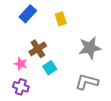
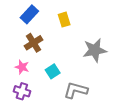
brown cross: (38, 49) -> (34, 43), moved
gray L-shape: (87, 82) -> (76, 90), moved

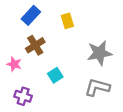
pink star: (22, 67) -> (14, 64), moved
gray L-shape: (76, 90) -> (97, 87), moved

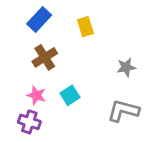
gray star: (100, 53) -> (126, 67), size x0.6
pink star: (14, 64) -> (36, 95), moved

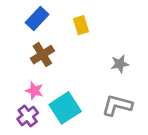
cyan square: (70, 95) -> (65, 108), moved, size x1.6
purple cross: (29, 122) -> (28, 116), turned 35

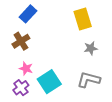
yellow rectangle: (81, 25) -> (83, 19), moved, size x1.5
brown cross: (42, 55) -> (21, 41), moved

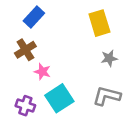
pink star: (26, 68) -> (42, 72), moved
purple cross: (21, 88) -> (25, 106), turned -35

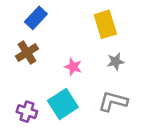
pink star: (42, 72) -> (73, 67), moved

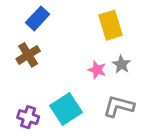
gray star: (116, 62) -> (121, 64), turned -30
pink star: (73, 67) -> (97, 70), moved

